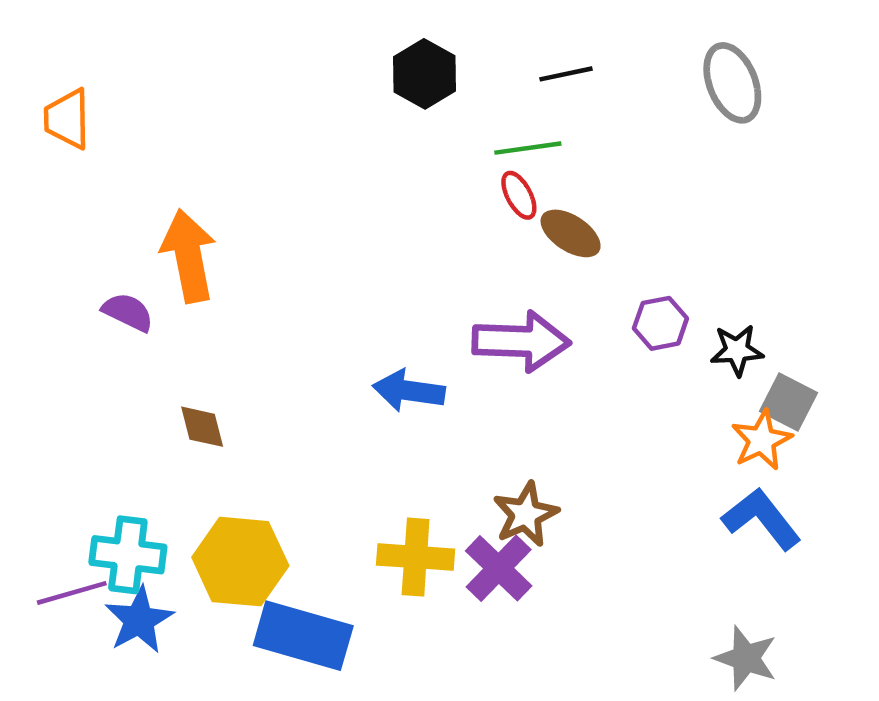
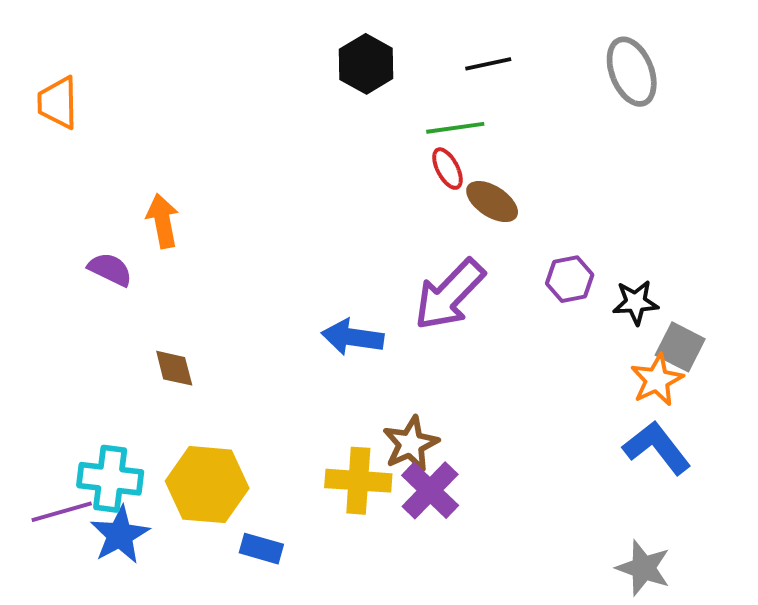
orange arrow: (189, 256) -> (163, 221), size x0.7
purple arrow: (521, 341) -> (449, 295), turned 132
brown star: (526, 514) -> (411, 444), moved
blue rectangle: (303, 636) -> (261, 549), size x0.5

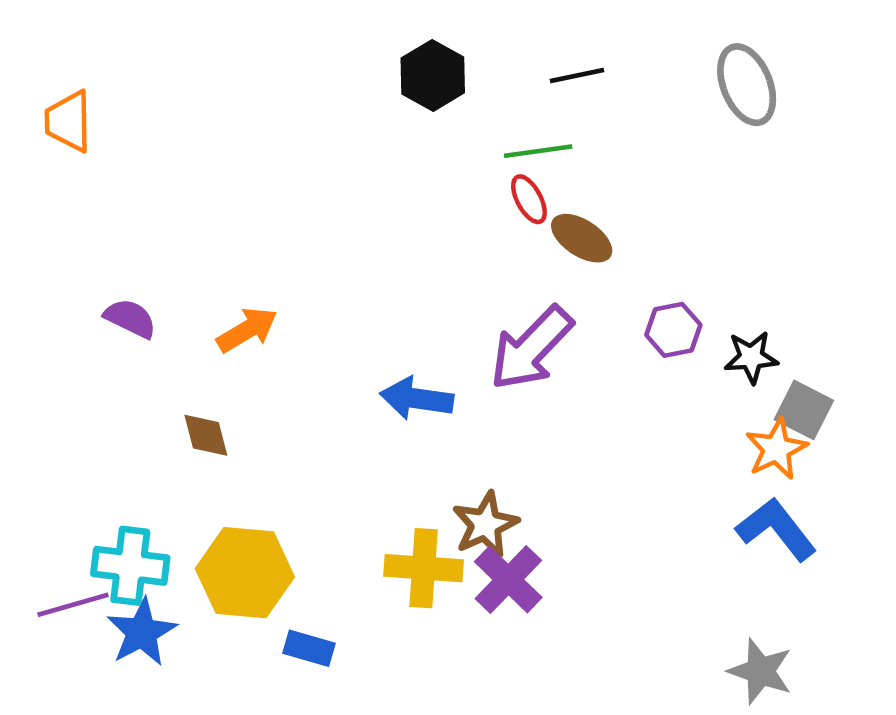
orange arrow: (163, 221) -> (247, 330), moved, turned 70

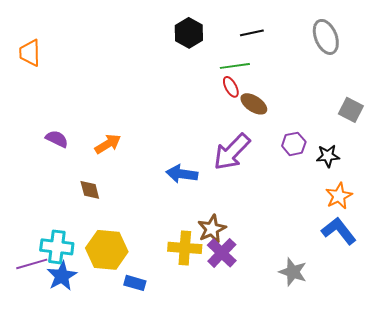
gray square: (804, 410) -> (351, 110), moved
gray star: (760, 671) -> (293, 272), moved

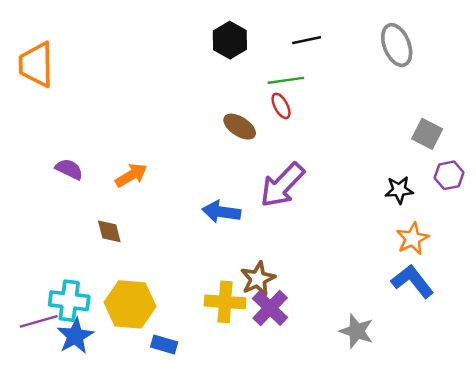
orange trapezoid: (30, 53) -> (36, 64), size x1.4
brown ellipse: (254, 104) -> (240, 127), moved
purple hexagon: (294, 144) -> (449, 175), moved

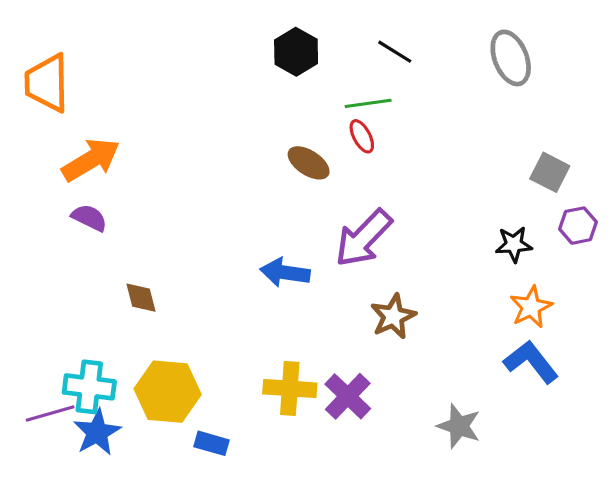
black line: (307, 40) -> (395, 52), turned 44
orange arrow: (131, 175) -> (91, 160), moved, size x1.4
brown star: (258, 279) -> (393, 316), moved

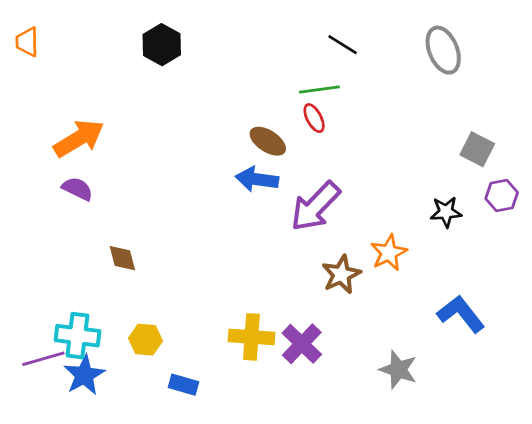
black hexagon: (296, 52) -> (162, 45), moved
orange trapezoid: (47, 83) -> (27, 42), moved, size x0.6
blue arrow: (285, 273) -> (257, 179), moved
orange star: (531, 307) -> (389, 253), moved
yellow hexagon: (168, 392) -> (145, 340), size x0.6

